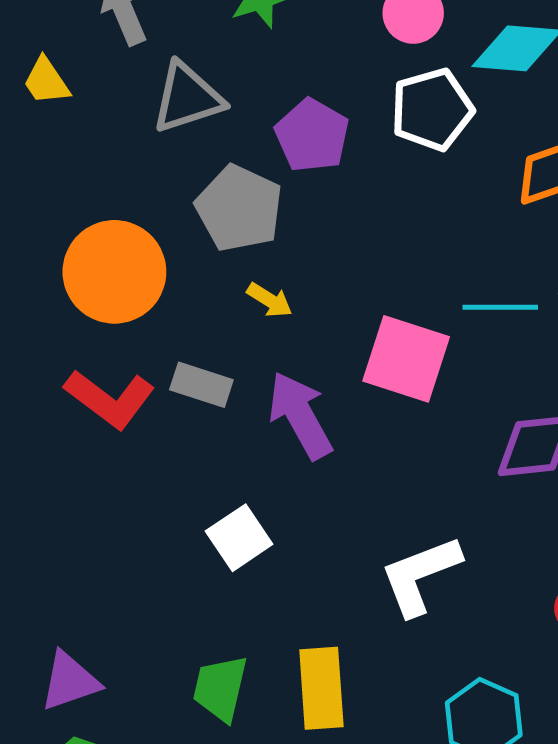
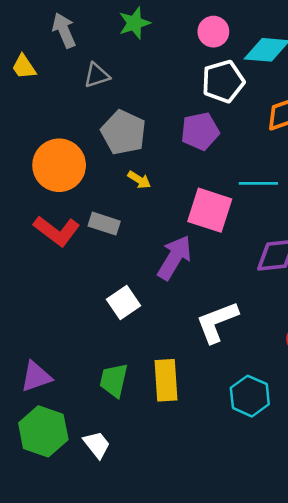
gray triangle: (187, 98) -> (97, 75), size x0.7
purple pentagon: (312, 135) -> (200, 131), moved, turned 30
purple arrow: (300, 415) -> (175, 258), moved, turned 60

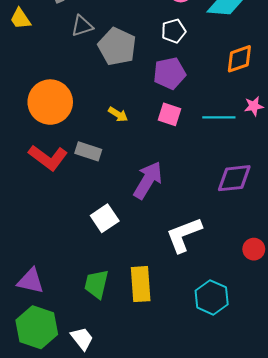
white pentagon: (223, 81) -> (174, 31), moved, size x0.7
gray pentagon: (123, 132) -> (117, 47), moved
pink square: (210, 210) -> (169, 114), moved, size x0.6
purple triangle: (36, 377) -> (31, 281), turned 32

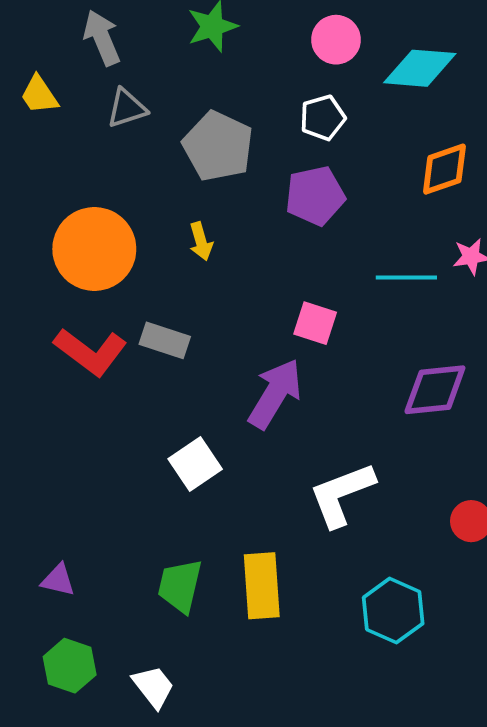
gray triangle: (82, 26) -> (127, 108), moved
yellow arrow: (118, 114) -> (201, 241), moved, turned 42
pink square: (169, 114) -> (315, 323), moved
purple triangle: (31, 281) -> (58, 580), size x0.7
green hexagon: (37, 327) -> (70, 666), size x0.7

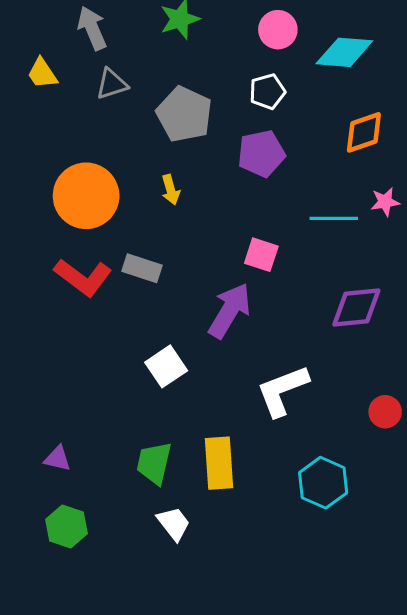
white trapezoid: (153, 687) -> (174, 523), moved

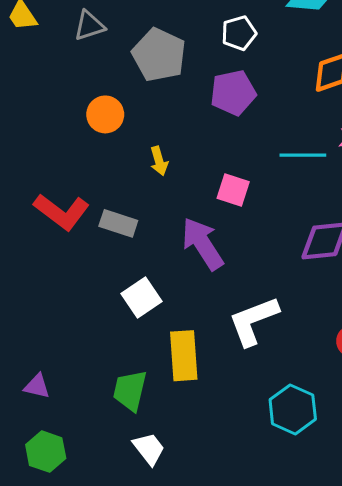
yellow arrow: (171, 190) -> (159, 161), moved
orange circle: (86, 196) -> (105, 114), moved, size x0.6
gray rectangle: (142, 268) -> (118, 223), moved
purple arrow: (230, 311) -> (203, 244), turned -64
yellow rectangle: (219, 463) -> (184, 356), moved

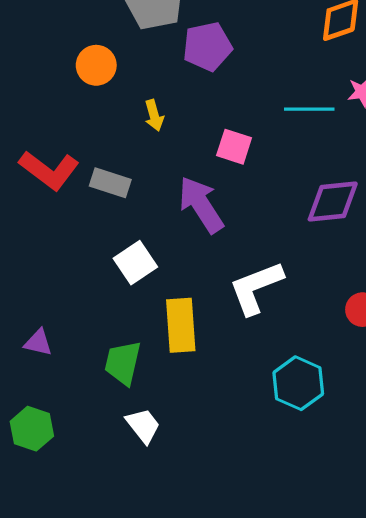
purple pentagon: (233, 93) -> (207, 46), moved
purple triangle: (37, 386) -> (38, 343), moved

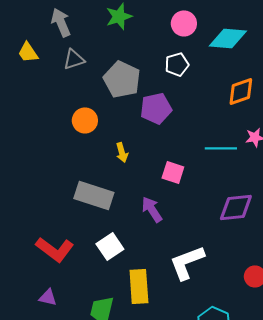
red L-shape: (49, 170) -> (55, 249), moved
gray rectangle: (110, 183) -> (94, 195), size x1.5
purple arrow: (201, 205) -> (152, 209), size x0.7

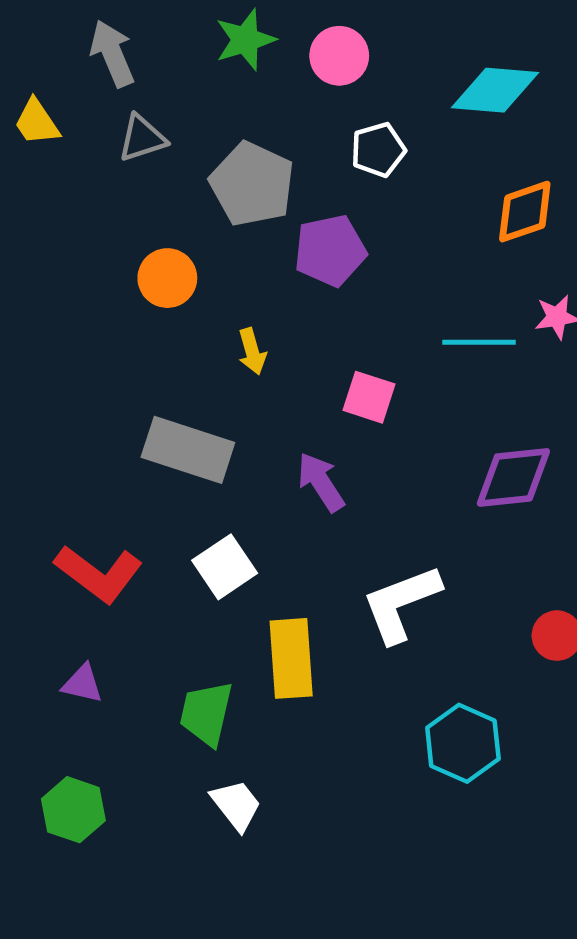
pink circle: (184, 23) -> (339, 56), moved

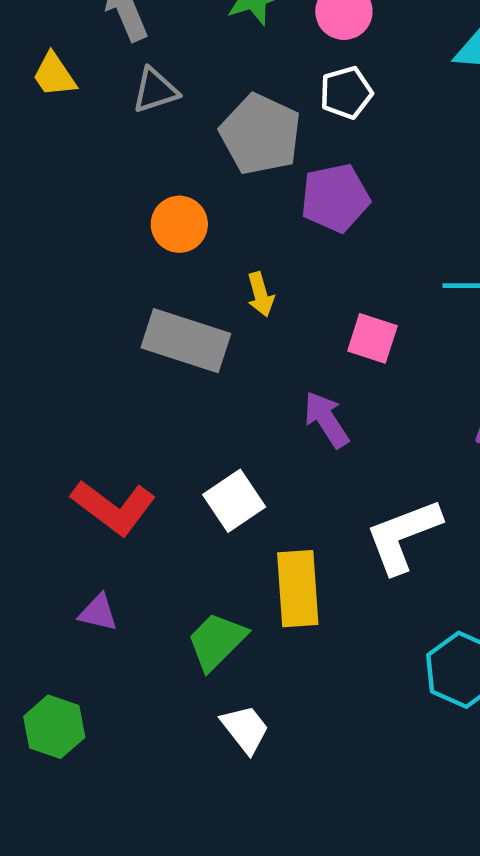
white pentagon: (378, 150) -> (346, 93), moved
gray rectangle: (188, 450) -> (186, 341), moved
green trapezoid: (206, 713) -> (217, 641), turned 32
green hexagon: (73, 810) -> (54, 727), moved

